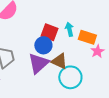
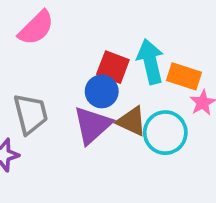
cyan arrow: (69, 29) -> (150, 61), size x1.6
cyan circle: (70, 77) -> (165, 133), moved

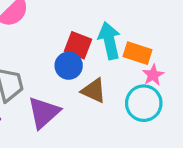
purple triangle: (92, 125) -> (44, 113), moved
cyan circle: (165, 133) -> (144, 103), moved

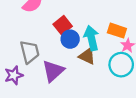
cyan arrow: (109, 41) -> (91, 38), moved
red square: (78, 45) -> (63, 25), moved, turned 30

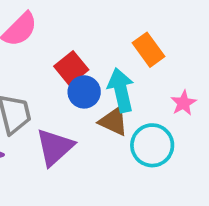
orange rectangle: (117, 31) -> (149, 50), moved, turned 36
cyan circle: (121, 65) -> (152, 145), moved

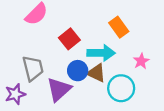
cyan arrow: (121, 90) -> (101, 53), turned 104
blue circle: (84, 92) -> (78, 71), moved

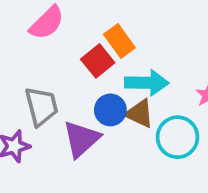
orange rectangle: (119, 27) -> (119, 41), moved

